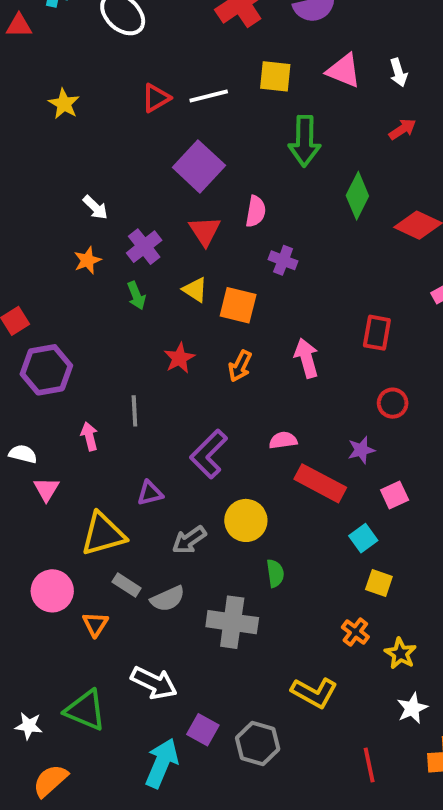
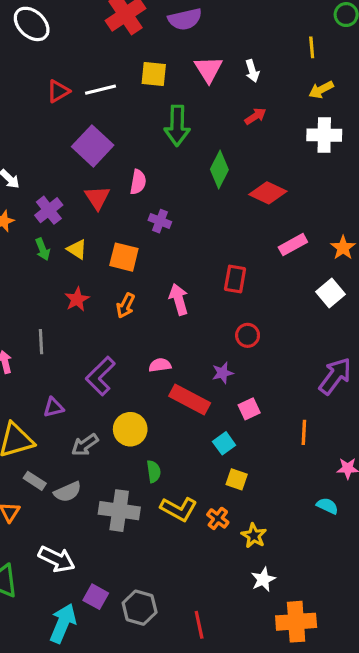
pink triangle: (344, 71) -> (208, 69), turned 36
yellow triangle: (195, 290) -> (77, 249), moved
yellow L-shape: (314, 693) -> (179, 509), moved
red line: (369, 765) -> (199, 625), moved

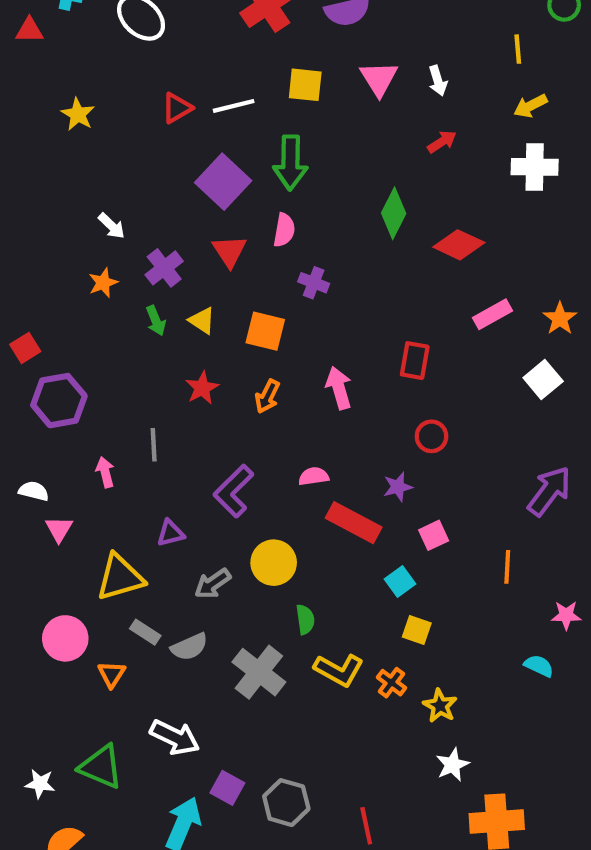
green arrow: (177, 126) -> (290, 163), moved
gray cross: (119, 511) -> (259, 672), turned 30

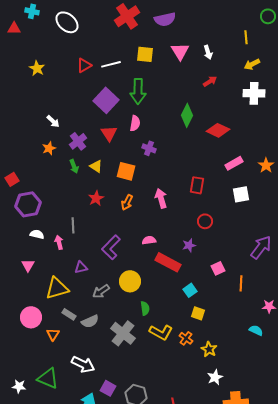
white square: (543, 380) -> (241, 194), moved, turned 30
pink arrow: (105, 472) -> (59, 242), moved
white semicircle: (34, 491) -> (37, 234), moved
pink square: (434, 535) -> (218, 268), moved

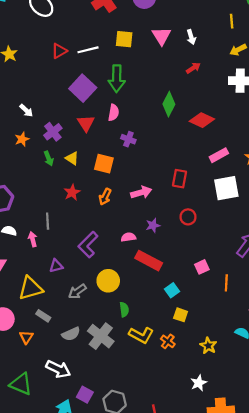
white square: (241, 194) -> (226, 188), size x1.4
pink arrow: (161, 198) -> (141, 192), turned 90
purple star: (189, 245) -> (153, 225), moved
gray semicircle: (90, 321) -> (71, 334), moved
yellow star: (209, 349) -> (208, 346), moved

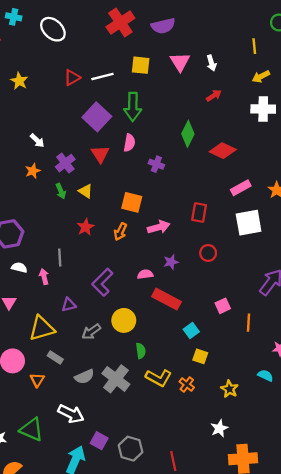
purple cross: (128, 139) -> (156, 164), moved
orange square: (104, 164) -> (132, 202), moved

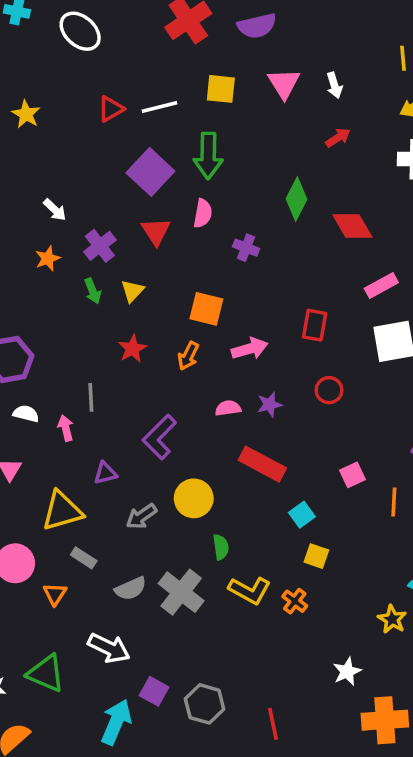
red diamond: (223, 151) -> (352, 226), turned 35
yellow triangle: (86, 191) -> (132, 291), turned 40
pink semicircle: (145, 274) -> (228, 408), moved
yellow star: (229, 389) -> (392, 619), moved

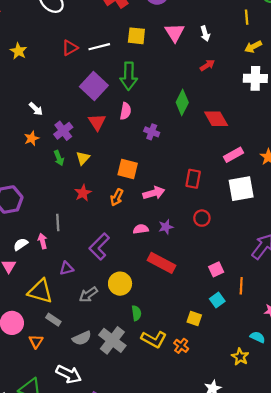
white semicircle: (26, 414) -> (21, 244), moved, turned -48
yellow triangle: (62, 511) -> (40, 291), turned 32
cyan square: (302, 515) -> (217, 300), moved

